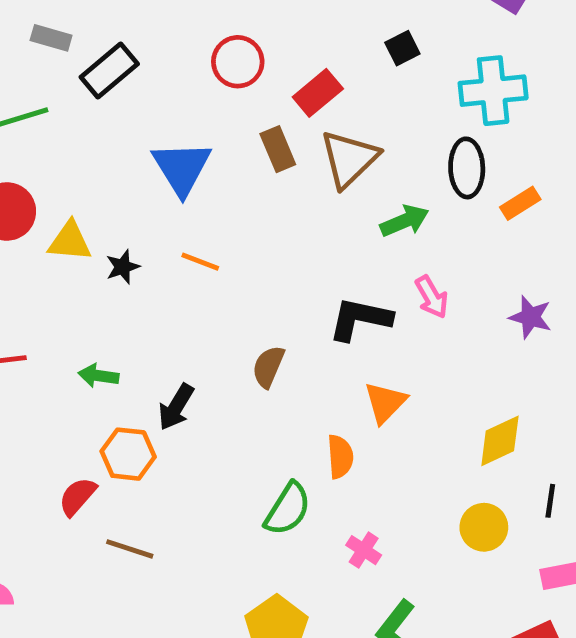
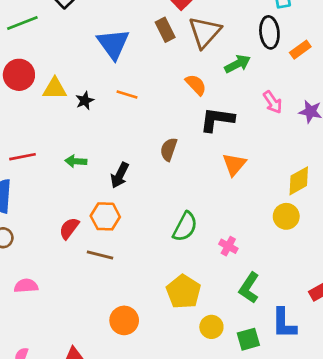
pink arrow: (432, 297) -> (273, 102), moved
orange hexagon: (128, 454) -> (105, 216), moved
orange semicircle: (340, 457) -> (196, 85), moved, turned -35
yellow circle: (484, 527) -> (286, 216), moved

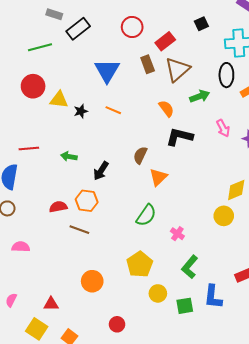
orange triangle: (234, 164) -> (158, 177), moved
red semicircle: (69, 228) -> (58, 207), turned 36

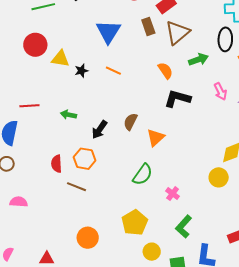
brown semicircle: (140, 155) -> (130, 122), moved
red semicircle: (58, 207) -> (57, 164), turned -84

